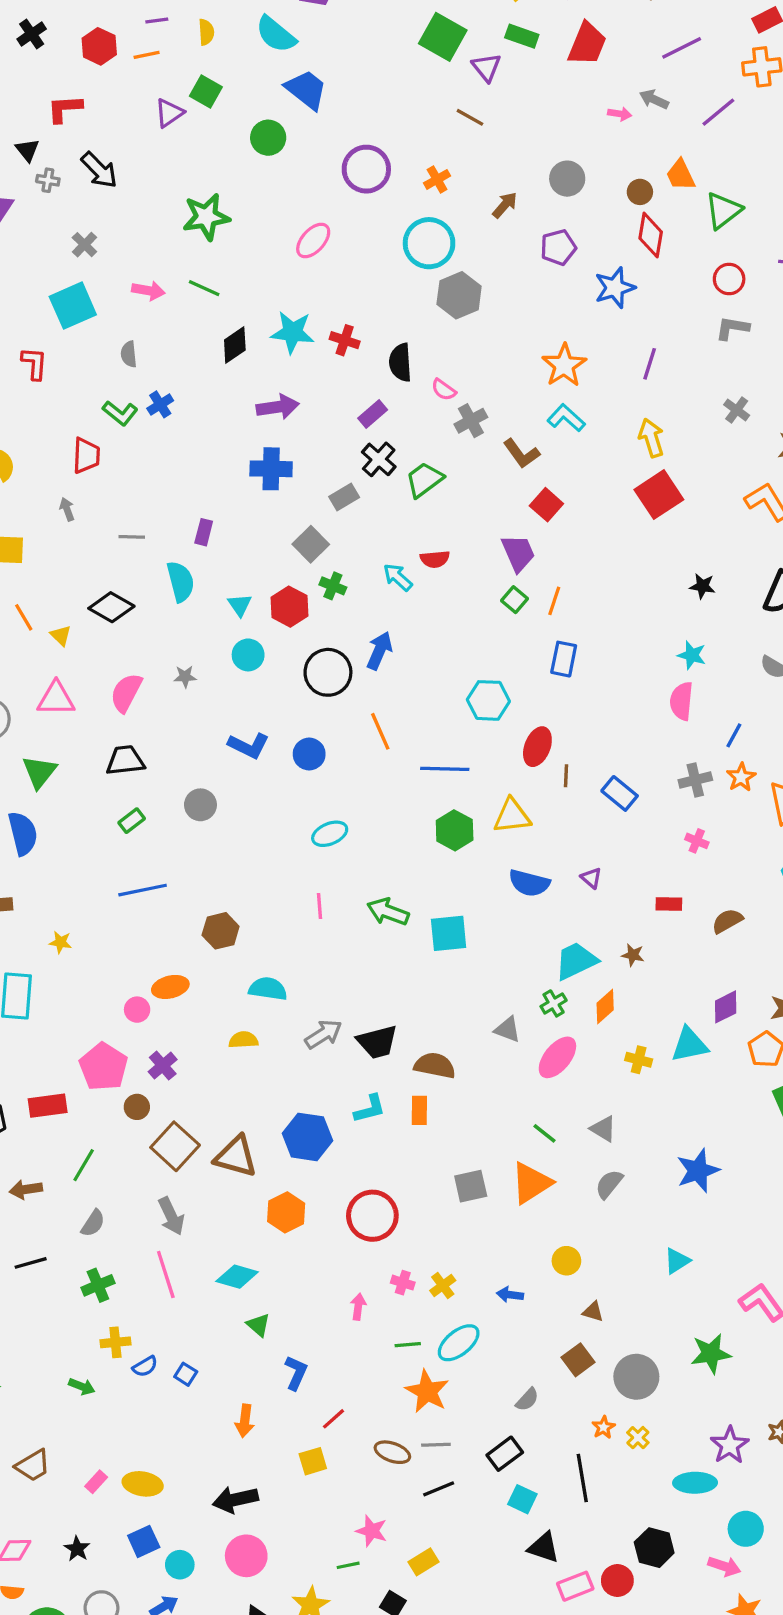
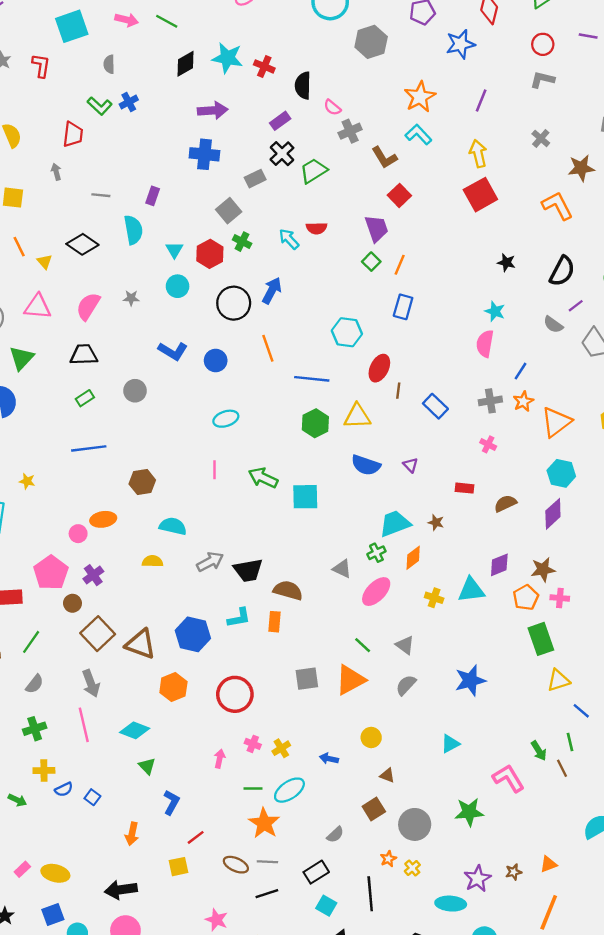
gray hexagon: (459, 295) -> (371, 42), moved

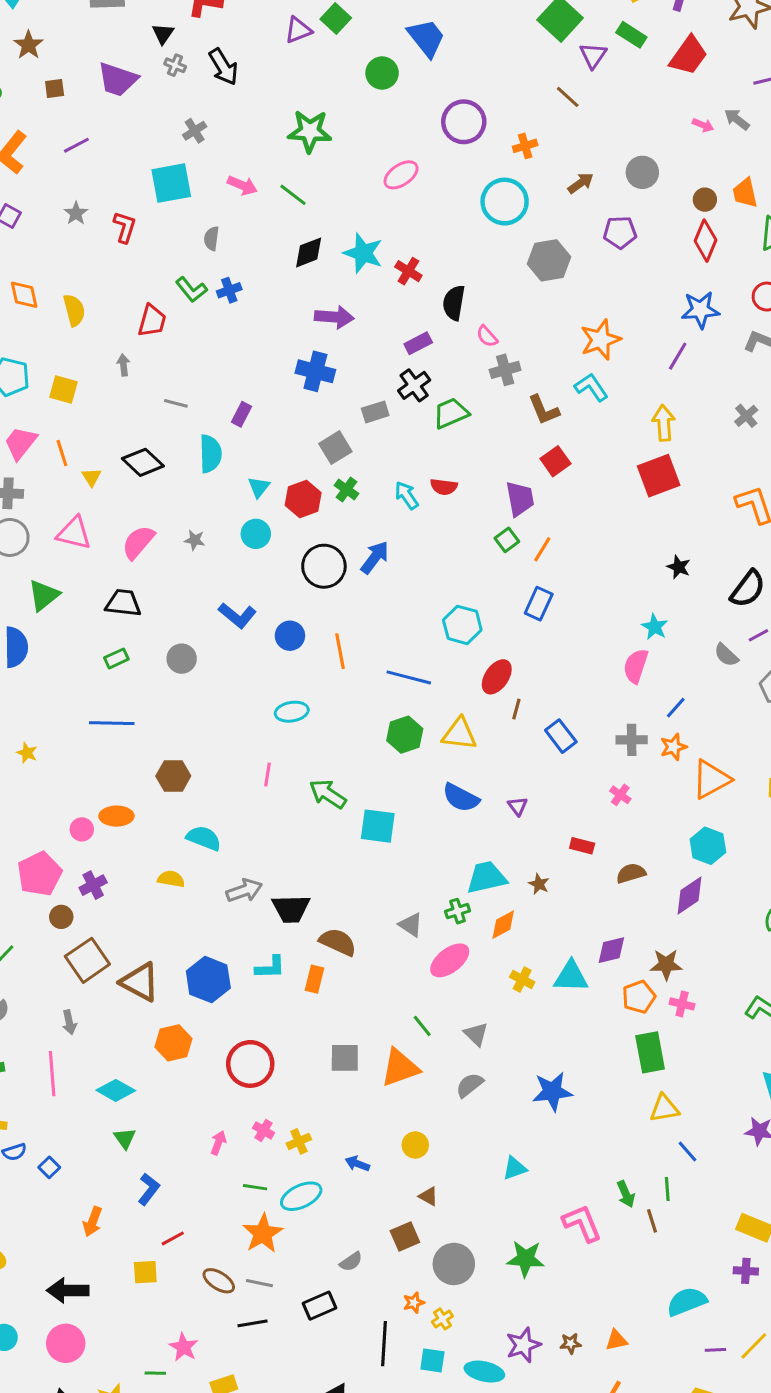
blue star: (461, 44) -> (700, 310), moved
orange line: (268, 348) -> (340, 651), moved
gray arrow: (91, 683) -> (69, 1022), size x0.7
cyan square: (326, 906) -> (432, 1360), moved, turned -30

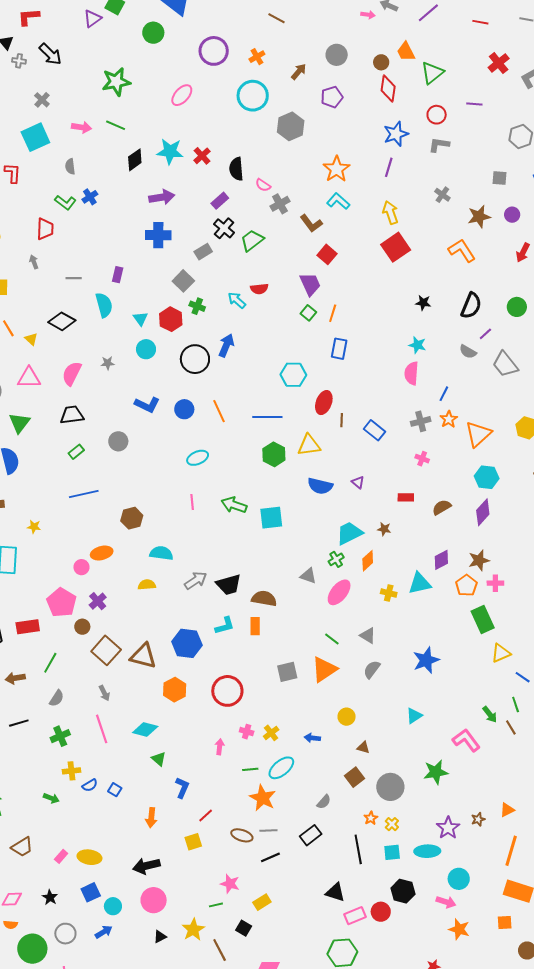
red cross: (408, 271) -> (202, 156), turned 30

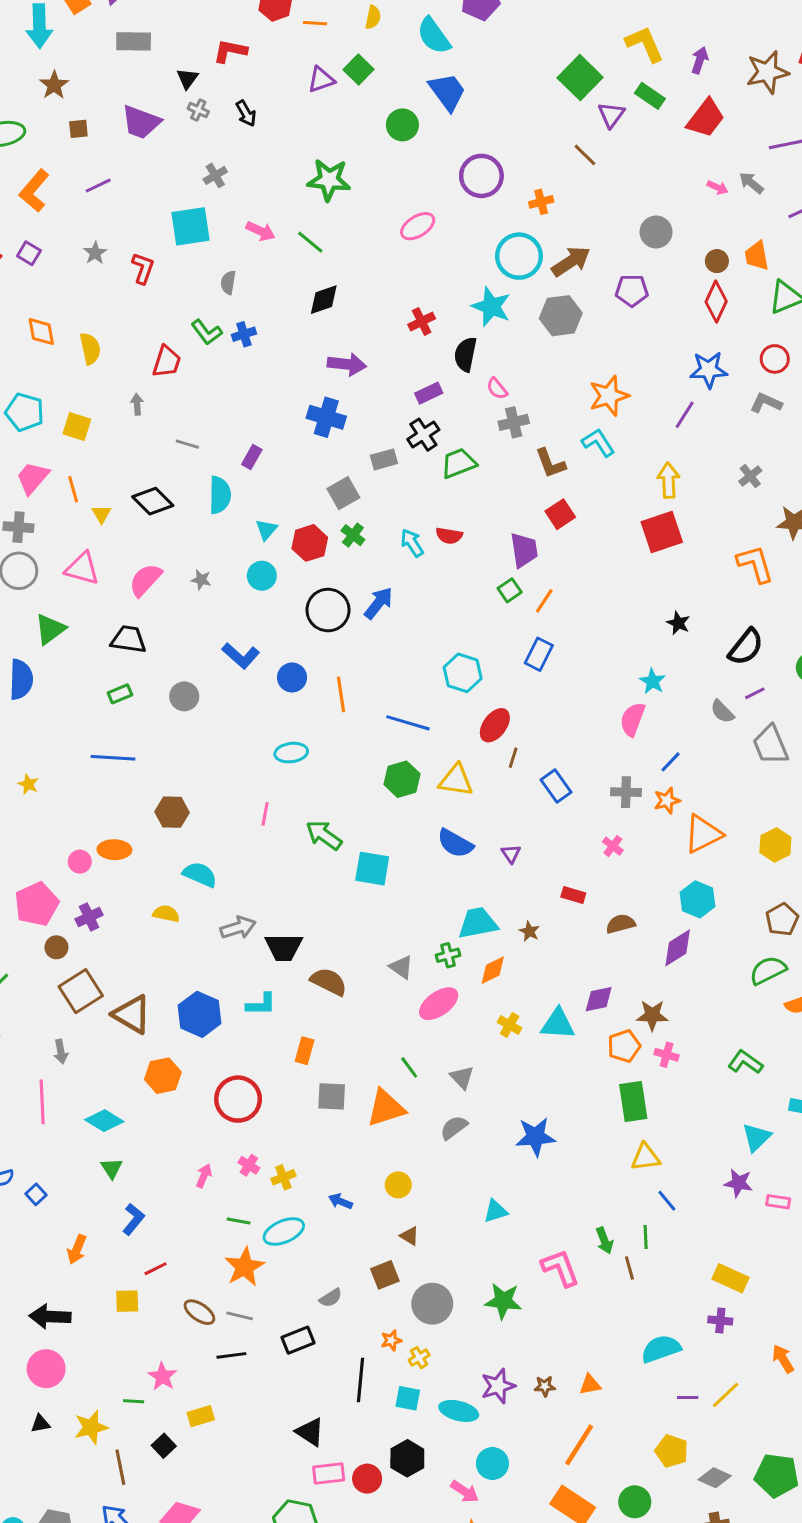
black arrow: (50, 54) -> (246, 113), size x0.7
brown arrow: (299, 72) -> (571, 261), moved, size x1.5
cyan star: (170, 151) -> (491, 307), moved
orange rectangle: (255, 626) -> (305, 1051), moved

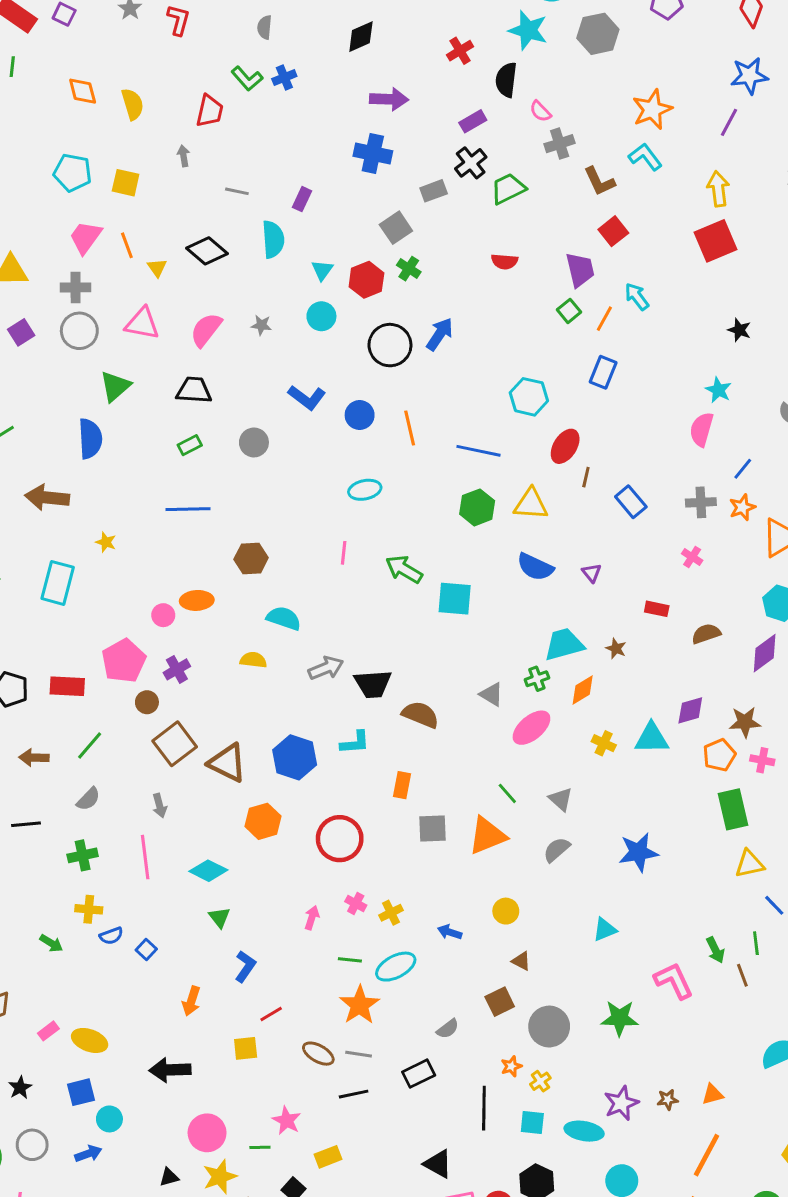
cyan arrow: (412, 543) -> (637, 296), moved
pink circle: (46, 1369) -> (207, 1133), moved

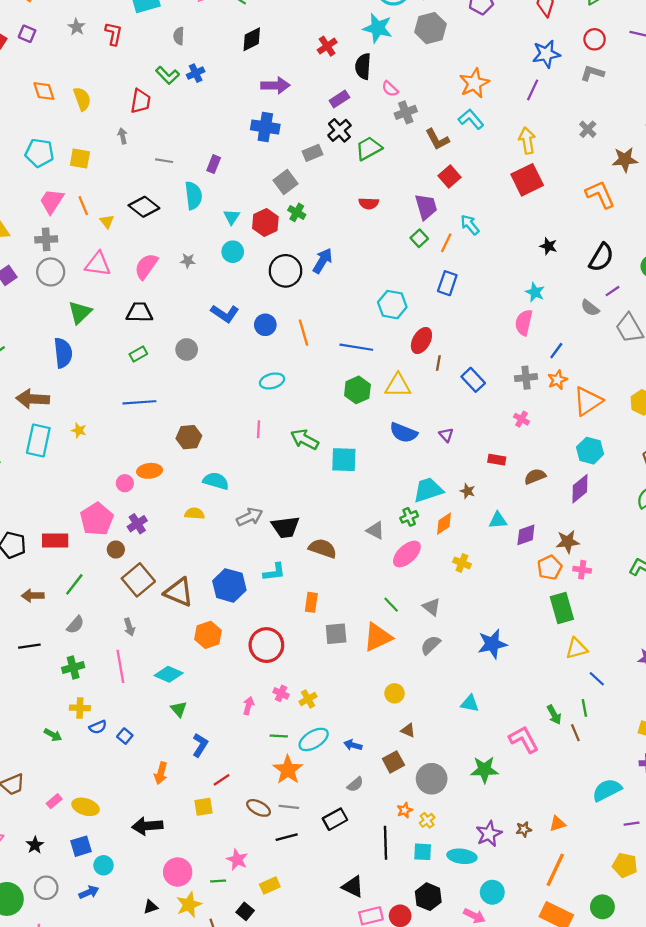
cyan rectangle: (58, 583) -> (38, 441), moved
cyan triangle: (652, 738) -> (498, 520), moved, size x0.7
cyan triangle: (605, 930) -> (470, 703), turned 36
blue arrow: (450, 932) -> (353, 745), moved

